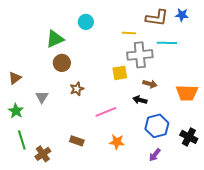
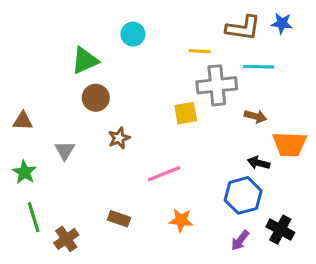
brown triangle: (15, 78) -> (23, 121), turned 40
brown arrow: (150, 84) -> (256, 116), moved
black arrow: (140, 100) -> (259, 163), moved
black cross: (189, 137) -> (280, 230), moved

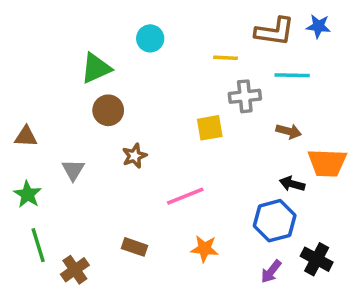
gray cross: (217, 85) -> (245, 96), size x0.7

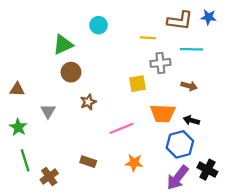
orange trapezoid: (327, 163) -> (163, 113), moved
purple arrow: (271, 271) -> (178, 178), size x1.6

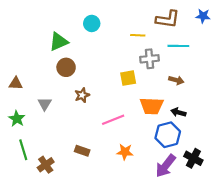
blue star: (209, 17) -> (203, 16), moved

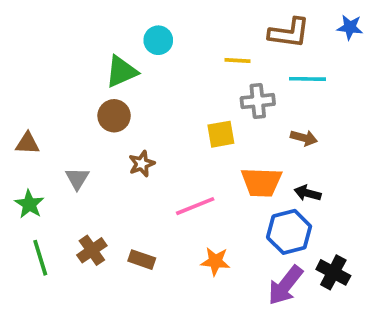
green triangle: (59, 42) -> (121, 72), moved
brown cross: (46, 165) -> (92, 250), moved

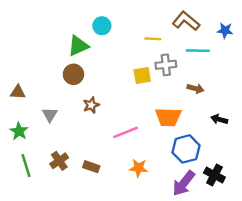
blue star: (350, 27) -> (225, 30), moved
brown L-shape: (289, 33) -> (186, 21), turned -148
yellow square: (221, 134) -> (142, 76), moved
black arrow: (308, 193) -> (219, 119), moved

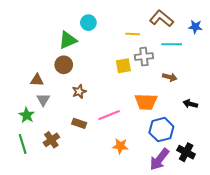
brown triangle: (18, 92) -> (37, 80), moved
green star: (19, 131) -> (27, 115), moved
brown rectangle: (91, 167) -> (79, 123), moved

